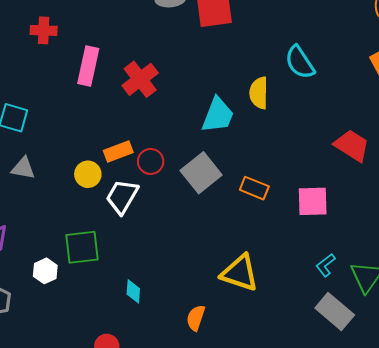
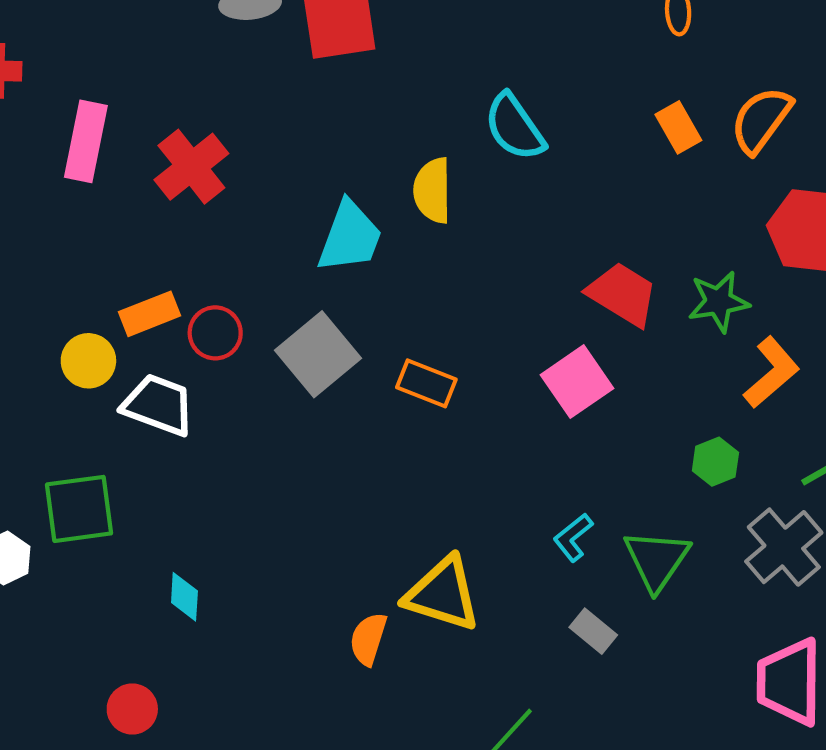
white trapezoid: (122, 197) -> (158, 405), turned 81
pink square: (313, 201) -> (577, 382), moved, turned -32
yellow triangle: (240, 273) -> (443, 594), moved
gray rectangle: (335, 311) -> (593, 631), size x0.6
orange semicircle: (196, 318) -> (368, 639), moved

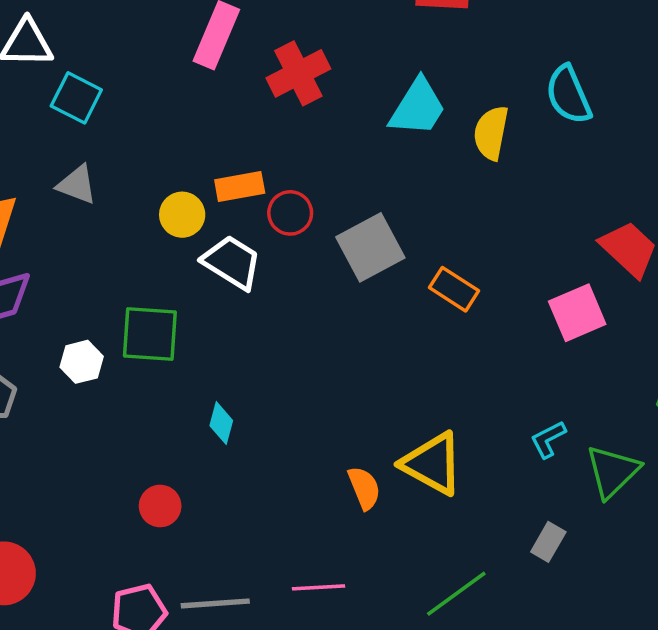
cyan trapezoid: (350, 237) -> (418, 107), moved
gray rectangle: (593, 631) -> (548, 542), moved, turned 69
orange semicircle: (368, 639) -> (364, 488), turned 129

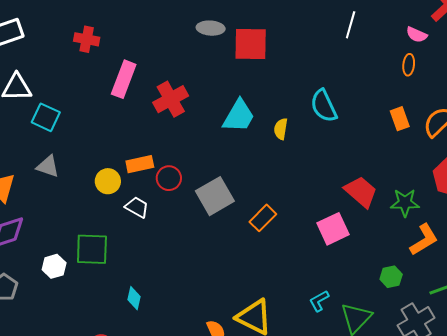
yellow semicircle: (491, 133) -> (281, 129), size x0.7
white trapezoid: (232, 262) -> (137, 207), size x0.7
orange rectangle: (454, 289) -> (263, 218), turned -76

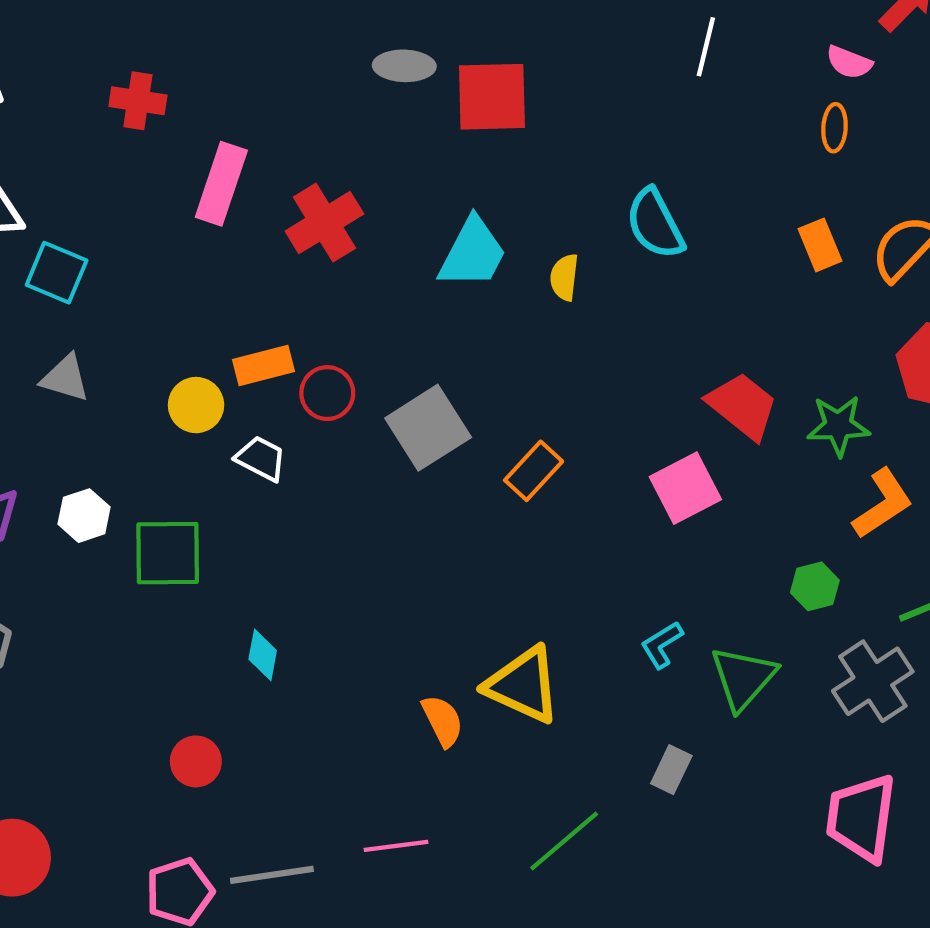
white hexagon: (54, 266) -> (84, 516), moved

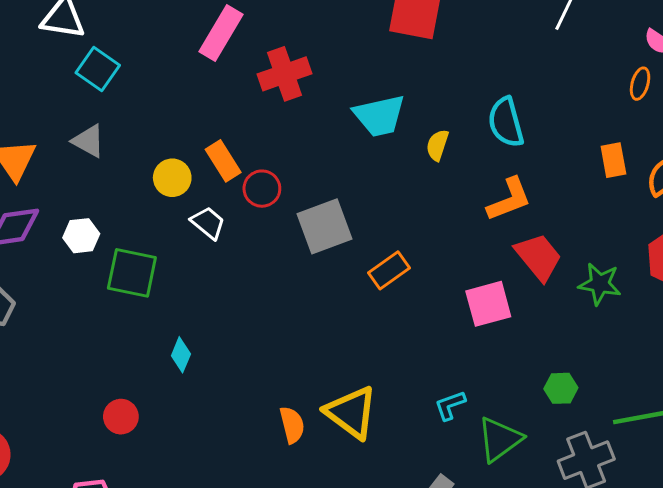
cyan trapezoid: (473, 253) -> (379, 116), turned 38
orange rectangle: (263, 365) -> (223, 161), turned 60
orange L-shape: (883, 504) -> (509, 199), moved

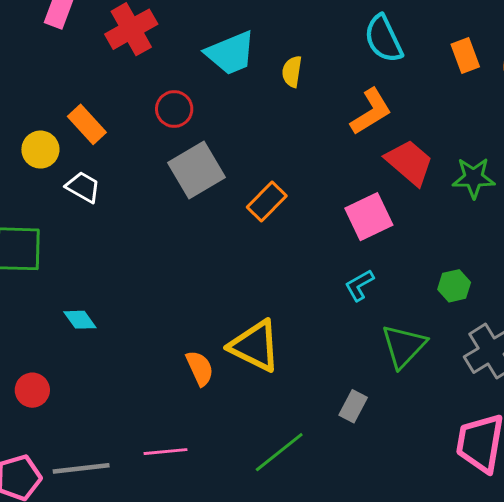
cyan semicircle: (506, 122) -> (383, 39), moved
red circle: (262, 189) -> (174, 109), moved
cyan diamond: (181, 355) -> (80, 320), turned -48
cyan L-shape: (450, 405) -> (359, 285), moved

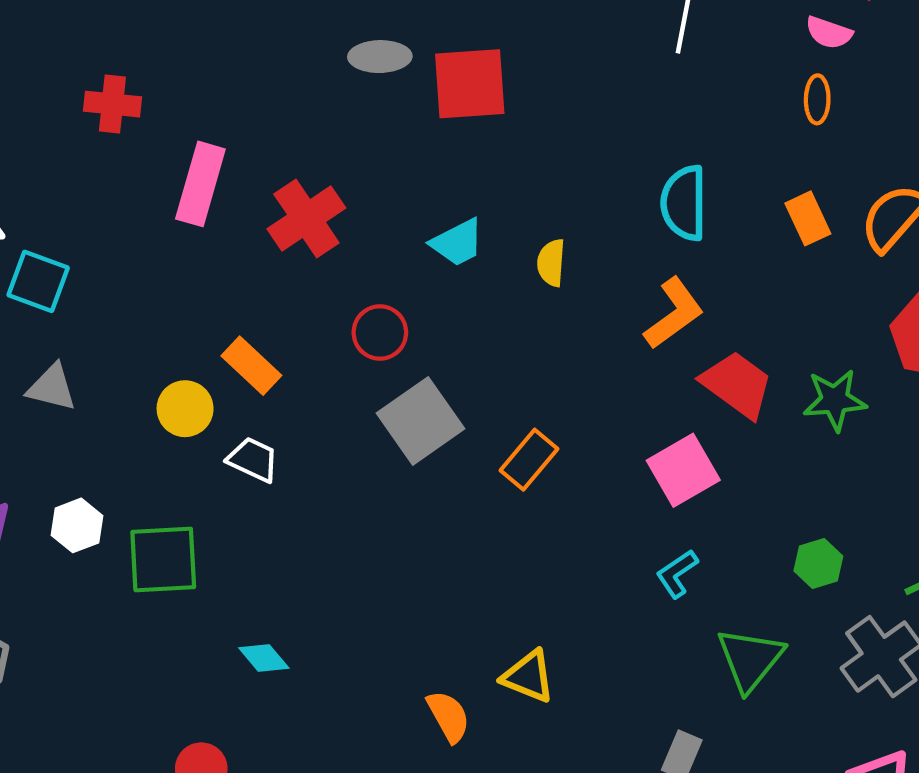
cyan semicircle: (383, 39) -> (684, 203), turned 30
cyan trapezoid: (231, 53) -> (457, 242), size x0.7
yellow triangle: (255, 346) -> (528, 676), size x0.7

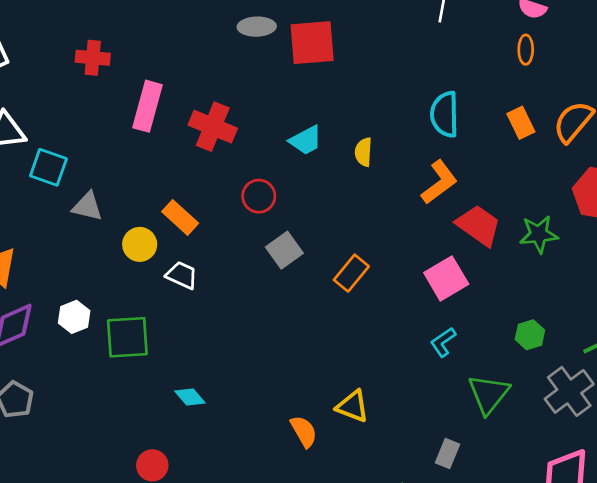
red cross: (306, 218) -> (213, 127), turned -33
gray triangle: (52, 387) -> (87, 206), moved
gray square: (420, 421) -> (284, 250), size x0.7

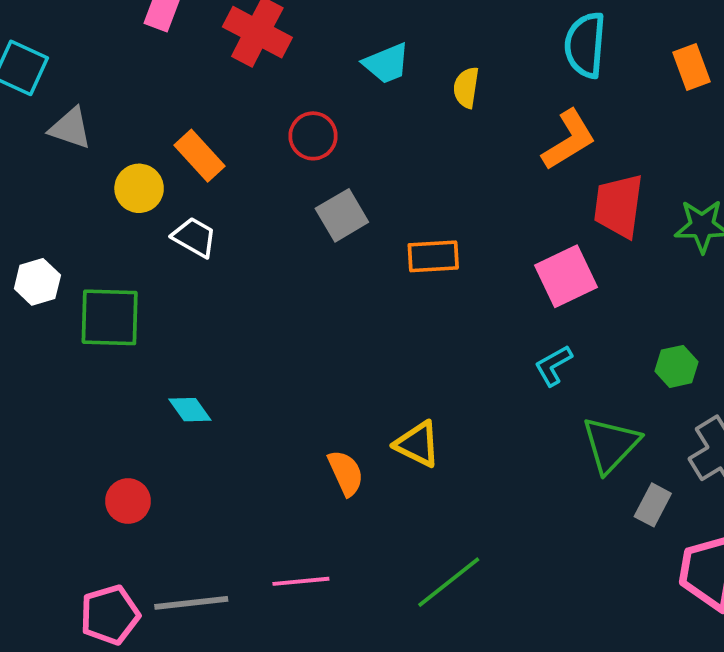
red trapezoid: (479, 225) -> (619, 206), turned -123
orange rectangle: (351, 273) -> (433, 256), turned 42
gray rectangle: (447, 453) -> (653, 505), moved

